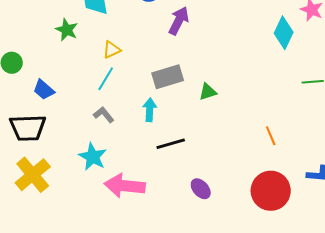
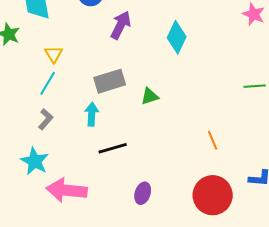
cyan diamond: (284, 33) -> (177, 37), moved
yellow triangle: (112, 50) -> (54, 54), turned -36
gray L-shape: (104, 115) -> (46, 119), turned 80
purple ellipse: (201, 189) -> (143, 193), turned 60

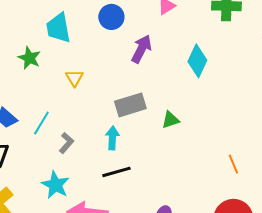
cyan line: (48, 83) -> (41, 123), moved
black line: (113, 148) -> (116, 172), moved

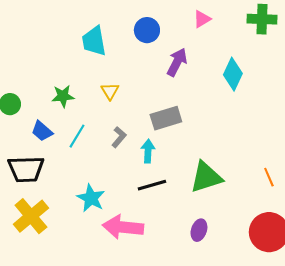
green star: (29, 58) -> (63, 96), moved, turned -30
green triangle: (170, 120) -> (206, 177), moved, size x1.8
gray L-shape: (66, 143) -> (119, 137), moved

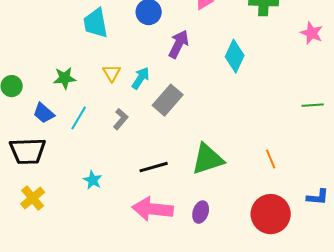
gray rectangle: (166, 118) -> (168, 100), turned -32
cyan arrow: (148, 151) -> (141, 78), moved, turned 30
cyan star: (91, 198) -> (93, 180), size x0.7
yellow cross: (31, 216) -> (33, 198), size x0.7
pink arrow: (123, 227) -> (153, 209), moved

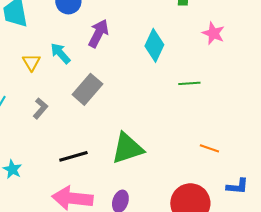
pink star: (312, 33) -> (213, 33), moved
cyan arrow: (141, 78) -> (60, 53), moved, turned -75
green line: (313, 105) -> (189, 83), moved
orange line: (271, 159) -> (209, 148), moved, turned -48

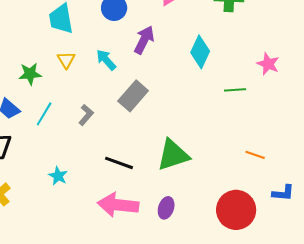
pink star: (213, 33) -> (268, 64), moved
yellow triangle: (31, 62) -> (66, 60), moved
black line: (73, 156) -> (119, 163), turned 36

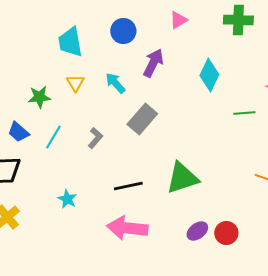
black line: (119, 163) -> (128, 186), turned -32
purple ellipse: (166, 208) -> (197, 231), moved, turned 35
red circle: (236, 210) -> (226, 233), moved, size x0.6

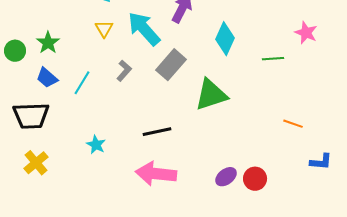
cyan diamond: (209, 75) -> (225, 39), moved
cyan arrow: (115, 83) -> (144, 29), size x1.6
green star: (39, 97) -> (48, 43), moved, turned -30
gray L-shape: (95, 138) -> (124, 71), moved
green triangle: (182, 178) -> (211, 95), moved

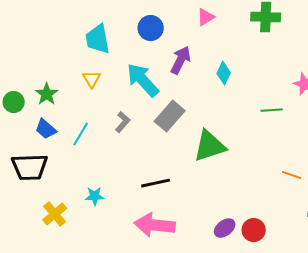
yellow triangle: (104, 29) -> (92, 79), moved
cyan diamond: (225, 39) -> (224, 73), moved, size x0.7
cyan star: (96, 145) -> (95, 196), turned -30
yellow cross: (36, 163) -> (55, 214), moved

